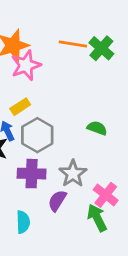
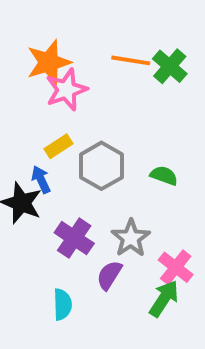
gray hexagon: (37, 135) -> (101, 166), moved
purple cross: (32, 174) -> (74, 238), turned 32
green arrow: (97, 218) -> (164, 299), turned 60

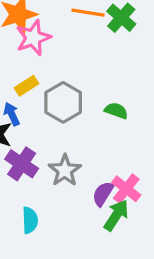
purple cross: (74, 238) -> (22, 164), moved
gray star: (131, 238) -> (65, 170), moved
purple semicircle: (109, 275) -> (103, 194), moved

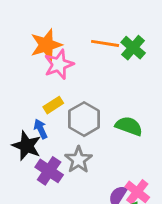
green semicircle: (116, 111) -> (129, 126), size x1.4
gray star: (65, 170) -> (78, 160), moved

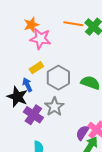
orange star: (46, 45) -> (31, 25), size x0.7
pink star: (59, 64) -> (40, 39), turned 30

